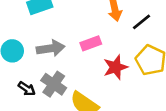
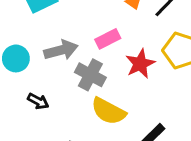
gray cross: (54, 84) -> (90, 75), moved

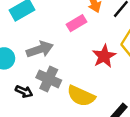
pink rectangle: (108, 39) -> (77, 23), moved
gray cross: (90, 75) -> (49, 79), moved

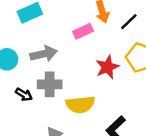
gray cross: (49, 79) -> (50, 84), turned -30
yellow semicircle: (81, 96) -> (80, 105), turned -36

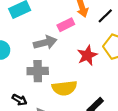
gray arrow: (44, 54) -> (45, 43), moved
black arrow: (24, 94) -> (19, 100), moved

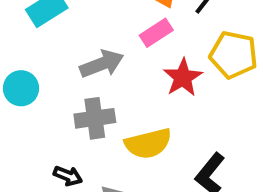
pink rectangle: (66, 25) -> (156, 33), moved

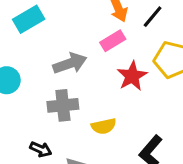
yellow semicircle: (148, 143) -> (104, 126), size x0.7

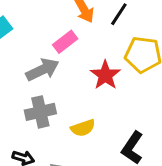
pink rectangle: (113, 41) -> (65, 42), moved

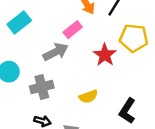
gray cross: (40, 112) -> (42, 87), moved

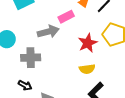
yellow semicircle: (88, 97) -> (87, 69), moved

